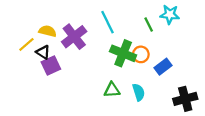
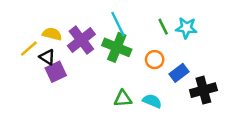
cyan star: (170, 14) -> (186, 28), moved
green cross: (123, 53) -> (117, 47), moved
cyan semicircle: (139, 92) -> (152, 101), turned -49
black cross: (185, 99) -> (203, 90), moved

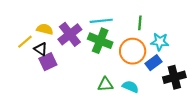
cyan line: (118, 24) -> (101, 21), turned -70
green line: (163, 27) -> (140, 23), turned 32
cyan star: (186, 28) -> (160, 42), moved
orange circle: (155, 60) -> (133, 51), size x1.6

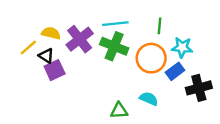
green triangle: (105, 85) -> (119, 111), moved

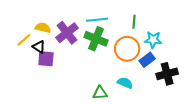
purple square: (55, 70) -> (46, 59), turned 30

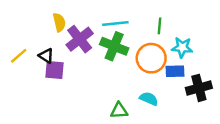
yellow semicircle: (43, 28) -> (59, 22), moved, turned 63
yellow line: (24, 40) -> (19, 56), moved
blue rectangle: (147, 60) -> (175, 71), turned 35

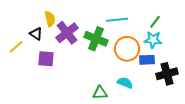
cyan line: (115, 24) -> (117, 20), moved
green line: (160, 26) -> (155, 22), moved, turned 32
black triangle: (46, 56) -> (36, 34), moved

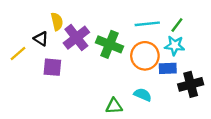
cyan line: (117, 20) -> (147, 24), moved

